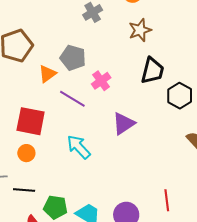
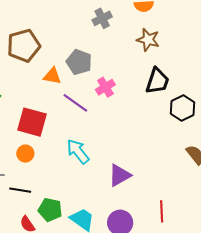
brown star: (140, 30) -> (148, 40), turned 30
orange triangle: (47, 74) -> (52, 76), turned 42
purple triangle: (124, 124) -> (120, 175), moved

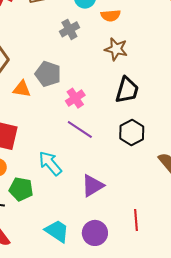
purple line: (75, 103) -> (80, 130), moved
black hexagon: (183, 108) -> (132, 132), moved
green pentagon: (50, 210) -> (21, 189), moved

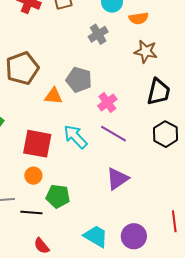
cyan arrow: (50, 163) -> (75, 137), moved
purple triangle: (93, 186) -> (117, 179), moved

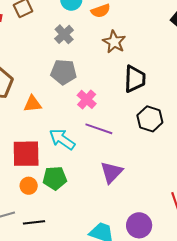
brown star: (146, 51) -> (114, 42), turned 30
gray pentagon: (79, 80) -> (64, 72), moved
green pentagon: (58, 196) -> (55, 178), moved

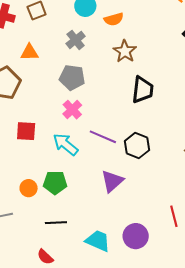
pink cross: (87, 99) -> (72, 110), moved
orange triangle: (33, 104) -> (30, 52), moved
black hexagon: (150, 119) -> (137, 146), moved
red square: (26, 154) -> (26, 131), moved, size x0.7
black line: (34, 222) -> (56, 223), moved

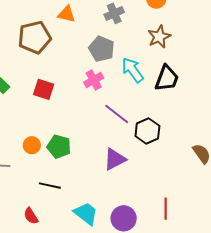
cyan arrow: (65, 144) -> (133, 70), moved

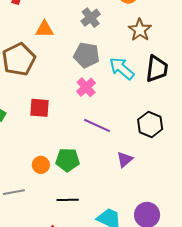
purple line: (117, 114) -> (97, 125), moved
purple triangle: (115, 159) -> (125, 159), size x0.7

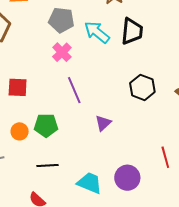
red square: (39, 108) -> (18, 87), moved
black hexagon: (150, 124) -> (142, 87), moved
purple line: (97, 125) -> (74, 90), turned 44

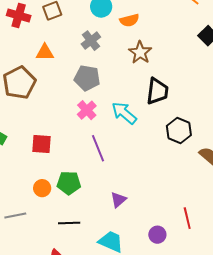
cyan arrow: (97, 32) -> (124, 113), moved
black hexagon: (142, 87) -> (179, 131), moved
purple triangle: (103, 123) -> (118, 200), moved
purple circle: (127, 178) -> (157, 235), moved, size x0.7

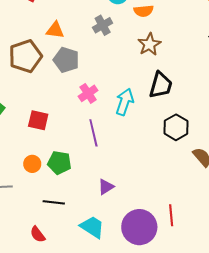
gray pentagon: (87, 78) -> (66, 60), moved
cyan arrow: (124, 113) -> (125, 102), turned 60
purple circle: (157, 235) -> (139, 227), size x2.0

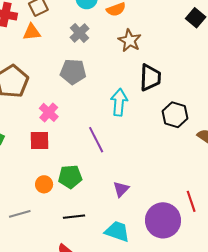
orange triangle: (55, 30) -> (32, 32), moved
gray pentagon: (66, 60) -> (73, 72), moved
pink cross: (88, 93) -> (49, 112), moved

